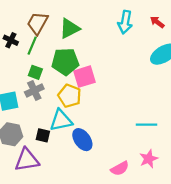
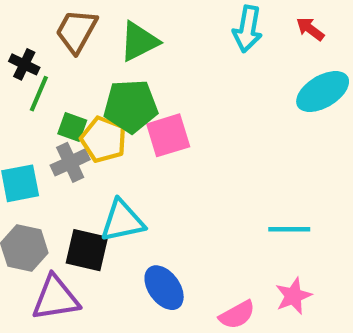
green line: (32, 46) -> (39, 94), moved
yellow pentagon: (70, 96) -> (104, 140), moved
black square: (43, 135) -> (87, 250), size x1.5
blue ellipse: (82, 140) -> (164, 288), moved

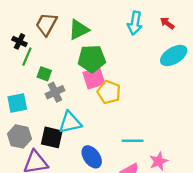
green pentagon: (131, 106) -> (92, 59), moved
yellow pentagon: (104, 140) -> (109, 92), moved
gray cross: (70, 162) -> (55, 92), moved
cyan line: (289, 229) -> (133, 141), moved

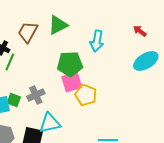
cyan arrow: (135, 23) -> (97, 41), moved
green triangle: (79, 30) -> (58, 25), moved
green square: (44, 74) -> (14, 100), moved

